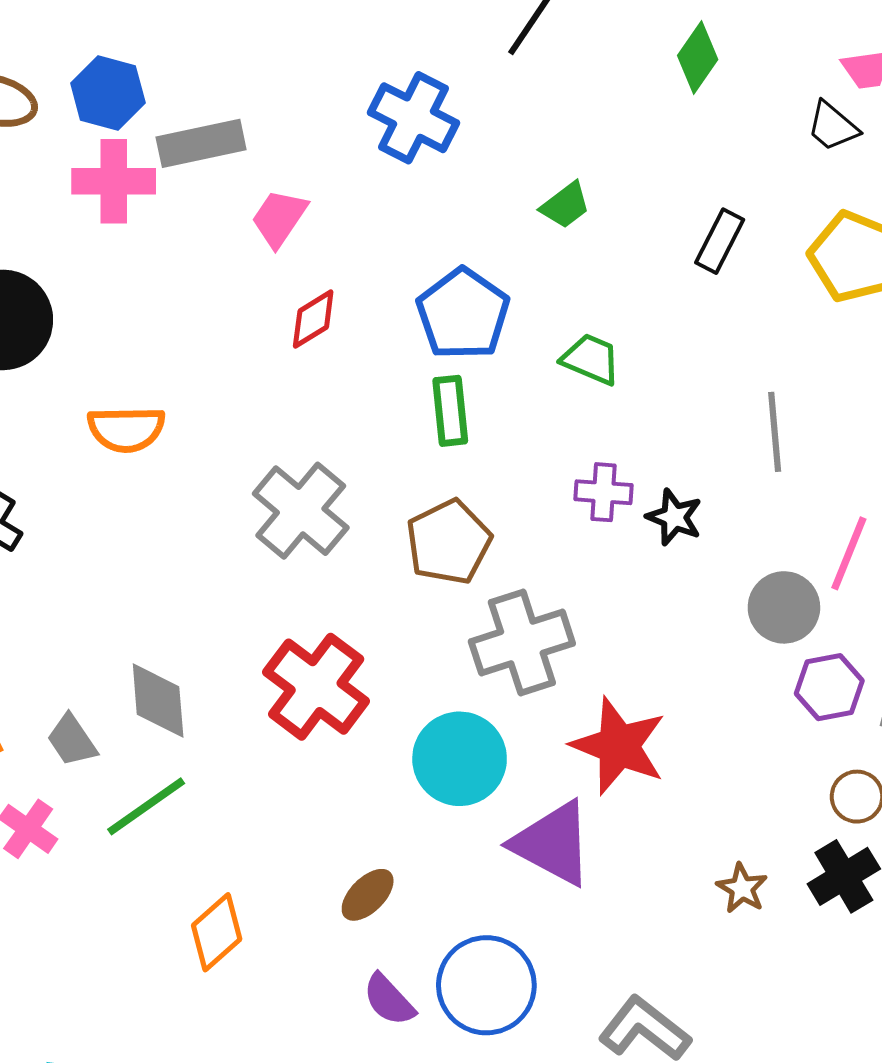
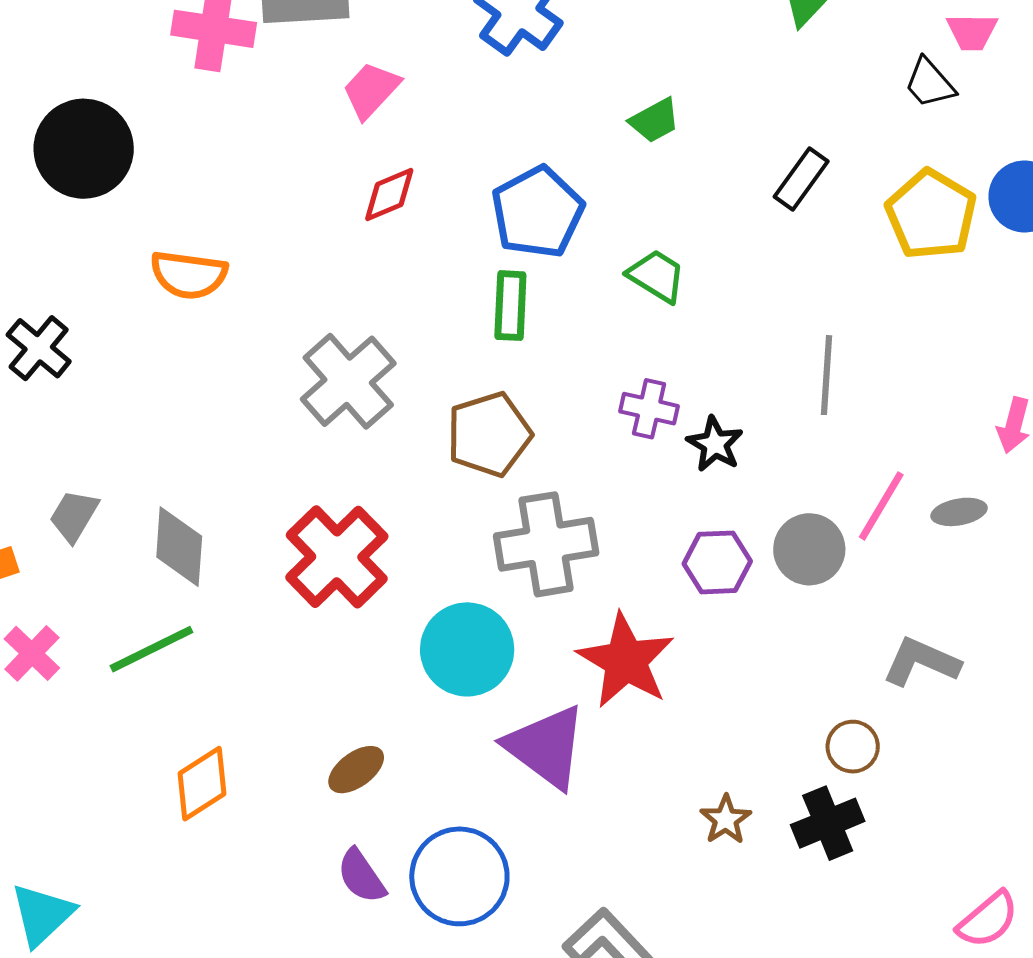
purple hexagon: (829, 687) -> (717, 562), moved
gray trapezoid: (72, 740) -> (74, 516), moved, turned 56

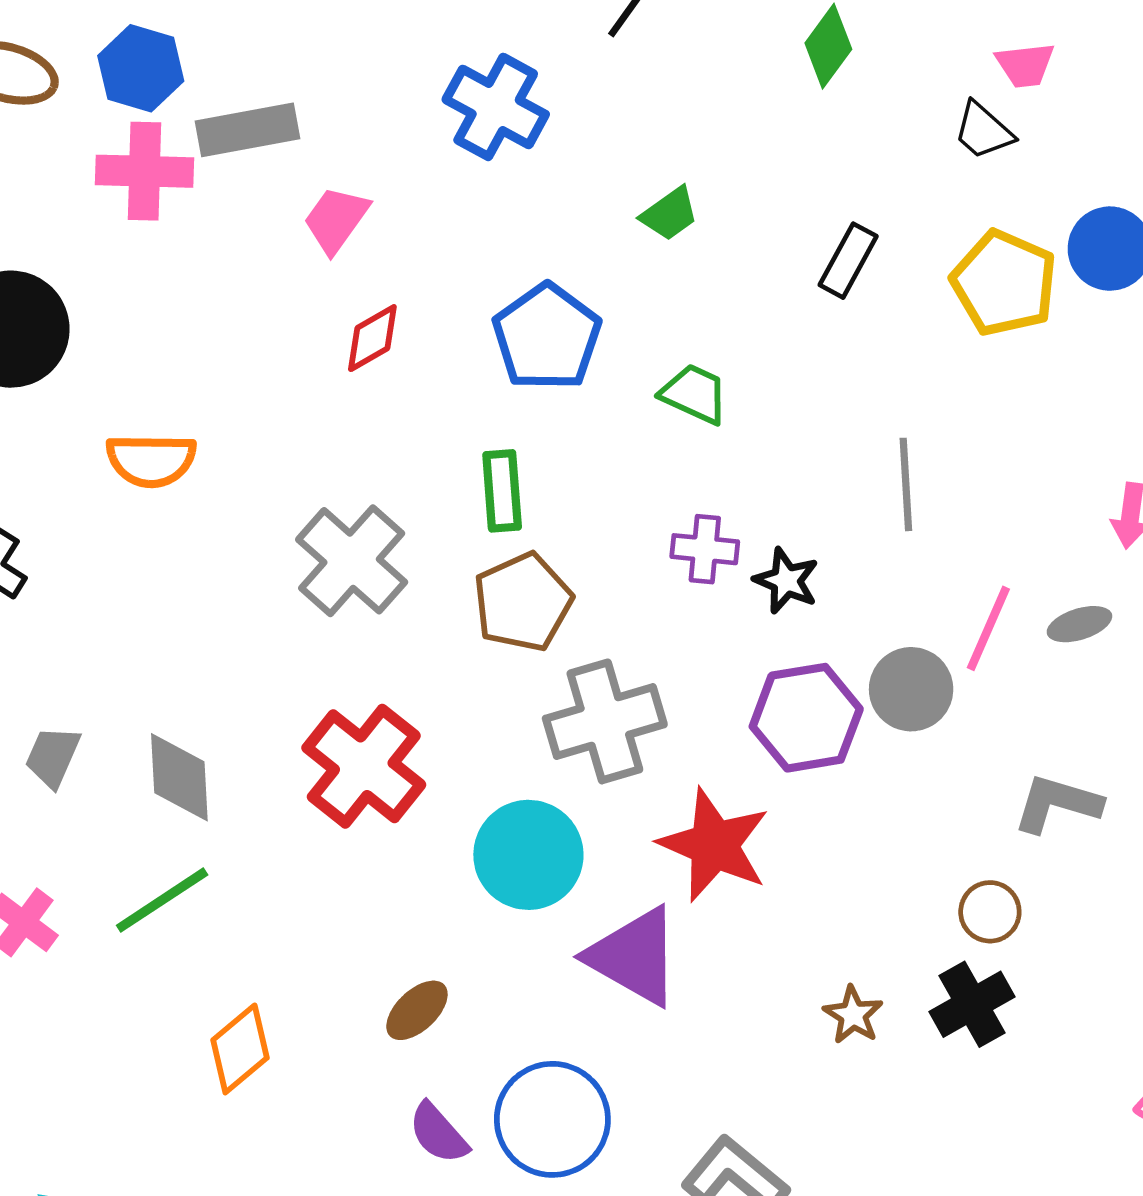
green rectangle: (510, 306) -> (502, 491), moved
purple hexagon: (717, 562) -> (806, 718), size x1.4

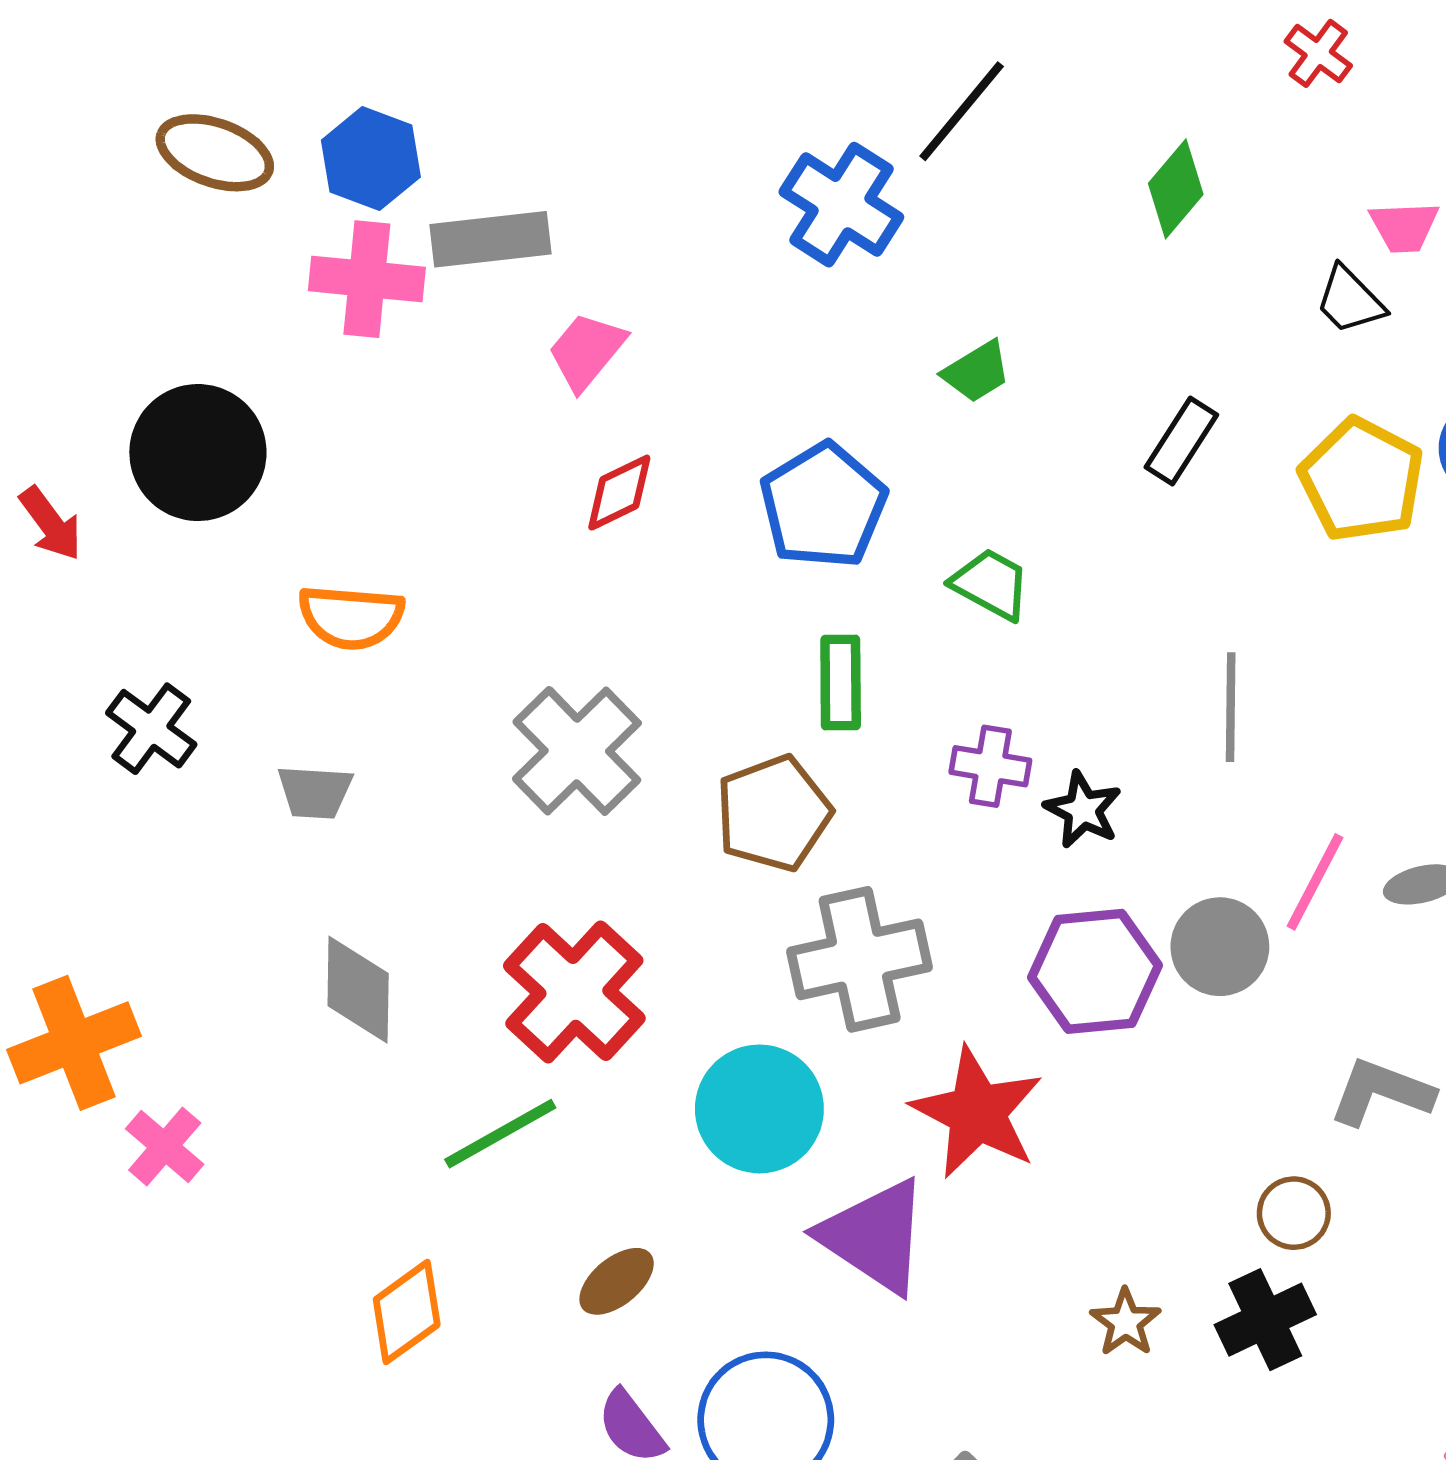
blue cross: (496, 107) -> (841, 205), moved
green rectangle: (502, 491) -> (841, 683), moved
gray trapezoid: (53, 757) -> (315, 792), moved, turned -114
green line: (162, 900) -> (500, 1134), moved

